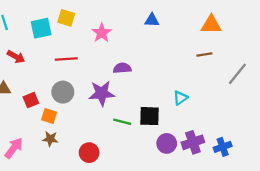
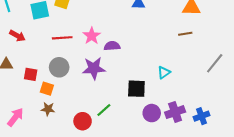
pink star: (102, 33) -> (92, 36), moved
gray line: (237, 74) -> (215, 63), moved
red square: (31, 100) -> (31, 74), turned 32
green line: (122, 122) -> (104, 110), moved, turned -56

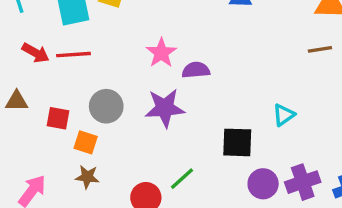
red line: (62, 38) -> (73, 55), moved

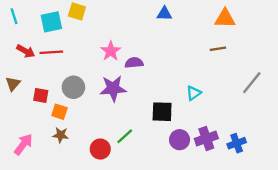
brown triangle: (17, 101) -> (13, 84), turned -49

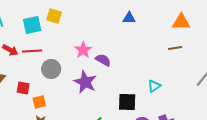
purple semicircle: (134, 63) -> (103, 60), turned 35
gray circle: (73, 87) -> (51, 69), moved
purple star: (113, 88) -> (85, 82), turned 30
orange square: (59, 112) -> (39, 102), turned -32

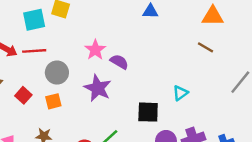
brown line: (175, 48) -> (206, 47), turned 40
red square: (23, 88) -> (23, 95), turned 32
orange square: (39, 102) -> (53, 101), moved

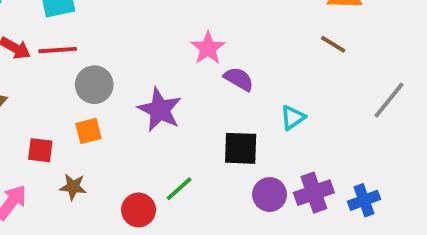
pink star: (95, 50) -> (208, 48), moved
purple semicircle: (119, 62) -> (239, 79), moved
red square: (23, 95) -> (40, 150), moved, turned -35

